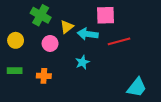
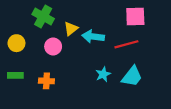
pink square: (105, 15) -> (135, 17), moved
cyan star: (82, 62) -> (103, 74), moved
cyan trapezoid: (137, 87) -> (132, 76), moved

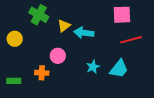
red line: (126, 44) -> (131, 40), moved
pink circle: (53, 46) -> (58, 56), moved
green rectangle: (15, 75) -> (14, 81), moved

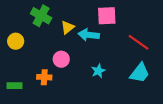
pink square: (122, 15) -> (107, 16), moved
red line: (131, 40) -> (139, 42), turned 50
cyan trapezoid: (119, 69) -> (140, 73), moved

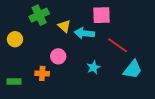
green cross: (41, 16) -> (39, 15), turned 36
yellow triangle: (68, 27) -> (64, 26), turned -40
red line: (139, 42) -> (118, 45), moved

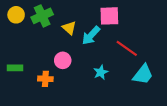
cyan arrow: (84, 33) -> (91, 35), turned -54
yellow circle: (15, 39) -> (16, 15), moved
green rectangle: (14, 81) -> (15, 68), moved

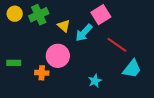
pink square: (109, 16) -> (101, 15), turned -30
pink circle: (63, 60) -> (58, 56), size x1.5
cyan star: (101, 72) -> (95, 81), moved

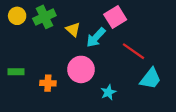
pink circle: (58, 56) -> (81, 69), moved

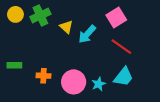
pink square: (115, 17) -> (116, 18), moved
pink circle: (81, 69) -> (74, 82), moved
cyan trapezoid: (151, 79) -> (123, 77), moved

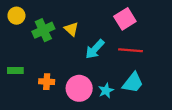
green cross: (40, 15) -> (43, 30), moved
cyan arrow: (87, 34) -> (95, 49), moved
red line: (121, 47) -> (131, 50), turned -30

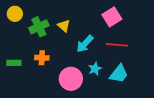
orange cross: (47, 82) -> (42, 58), moved
cyan star: (106, 91) -> (95, 69), moved

